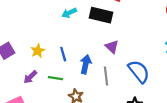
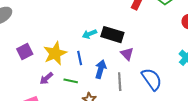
cyan arrow: (69, 13) -> (89, 34), moved
black rectangle: (101, 15) -> (112, 35), moved
yellow star: (38, 51) -> (55, 53), size x1.6

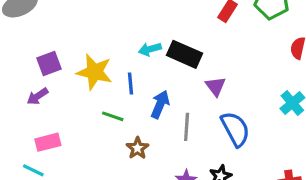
yellow star: (55, 53) -> (94, 72), turned 30
purple triangle: (127, 54) -> (215, 86), moved
purple arrow: (46, 78) -> (37, 96), moved

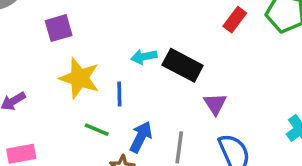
purple square: (49, 63) -> (59, 28), moved
blue arrow: (160, 104) -> (141, 137), moved

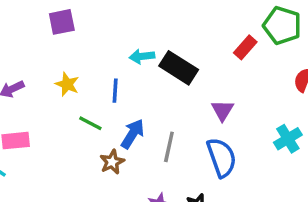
red rectangle: (235, 20) -> (245, 47), moved
yellow star: (79, 78) -> (67, 84), moved, size x0.6
purple triangle: (215, 104) -> (222, 110), moved

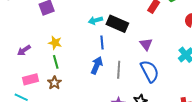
blue line: (115, 91) -> (102, 42), moved
green line: (90, 123) -> (56, 62), moved, turned 56
brown star: (112, 162) -> (54, 83), moved

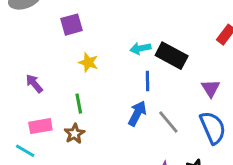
yellow star: (55, 43) -> (88, 62), moved
purple arrow: (24, 50) -> (34, 83), turned 80
gray line: (119, 70) -> (168, 122), turned -48

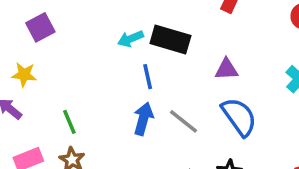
yellow star: (88, 62) -> (24, 75), moved
purple triangle: (211, 88) -> (226, 69), turned -48

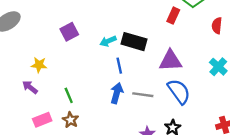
purple square: (40, 27) -> (69, 32), moved
purple triangle: (226, 69) -> (170, 61), size x1.5
gray line: (184, 121) -> (143, 95), turned -30

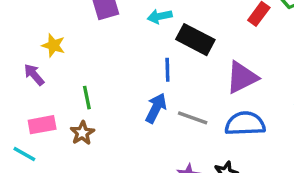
cyan arrow: (108, 41) -> (160, 16), moved
purple triangle: (170, 61) -> (242, 77), turned -35
blue semicircle: (179, 91) -> (245, 124), turned -68

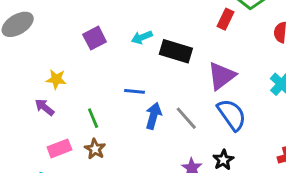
blue line: (167, 70) -> (134, 91), moved, turned -72
gray line: (193, 118) -> (186, 118), turned 40
blue semicircle: (245, 124) -> (232, 115), turned 68

